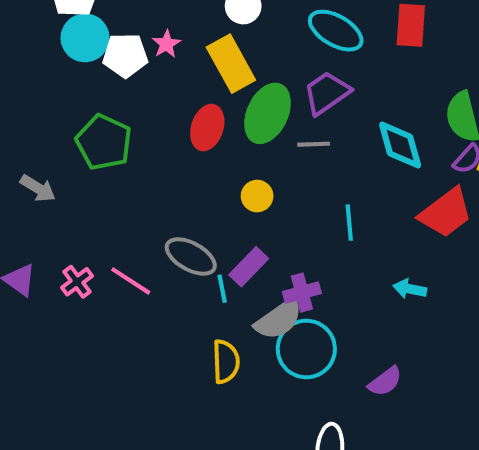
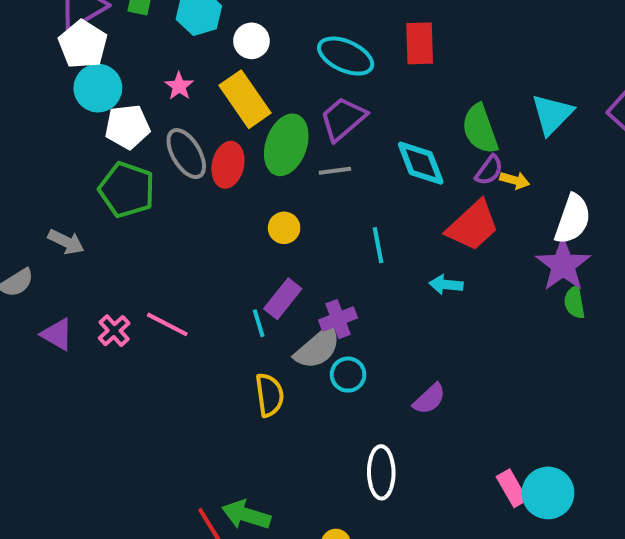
white pentagon: (125, 55) -> (127, 127), moved
gray ellipse: (191, 256) -> (186, 154), moved, turned 36
cyan arrow: (410, 289) -> (446, 285), moved
cyan circle: (306, 349) -> (348, 375), size x0.6

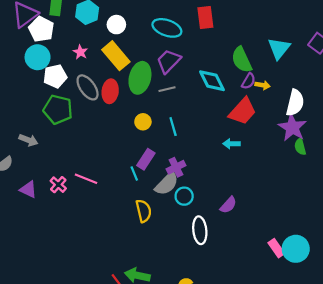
white pentagon: (83, 44) -> (41, 29), moved
cyan line: (378, 245) -> (173, 127), moved
white ellipse: (381, 472) -> (200, 230), moved

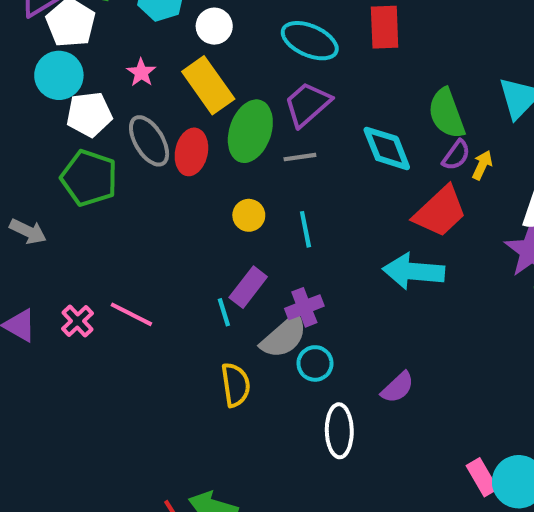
yellow arrow: (263, 85) -> (482, 165), turned -80
cyan arrow: (231, 144) -> (414, 271), size x1.8

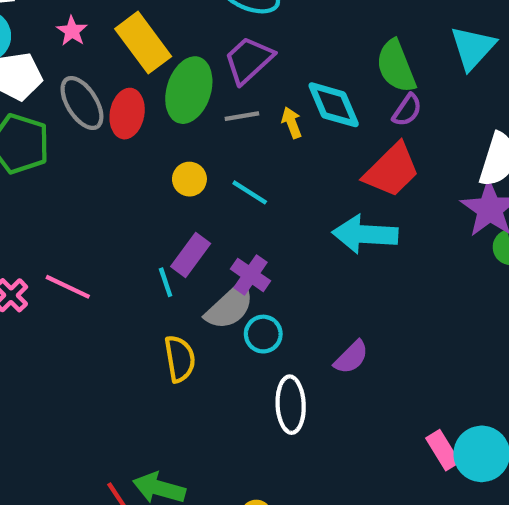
yellow arrow: (482, 165) -> (292, 123), moved, turned -44
cyan line: (305, 229) -> (250, 192), turned -45
purple cross: (304, 307) -> (251, 275), turned -33

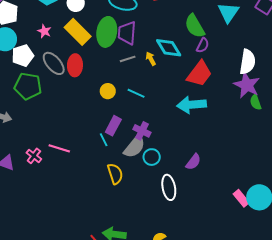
purple trapezoid: (249, 60) -> (127, 33), turned -35
green ellipse: (189, 90) -> (107, 32), moved

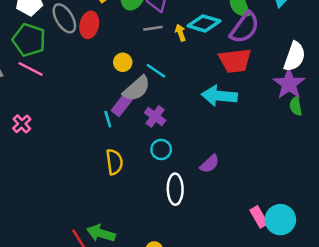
purple semicircle: (203, 45) -> (245, 28), size x1.8
cyan diamond: (169, 48) -> (204, 23), turned -52
red trapezoid: (199, 74) -> (235, 61), turned 36
gray semicircle: (134, 147) -> (137, 89), moved
pink line: (59, 148) -> (31, 69), moved

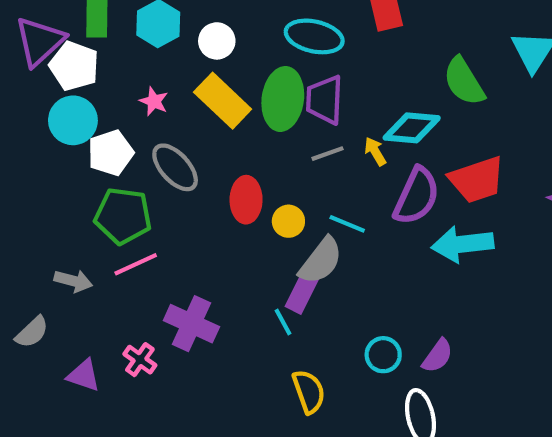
red ellipse: (89, 25) -> (246, 200), moved
purple semicircle: (245, 28) -> (416, 196), moved
pink line: (31, 69) -> (136, 264), turned -40
purple cross: (155, 116) -> (191, 324), moved, size x1.4
purple semicircle: (210, 164) -> (438, 356), moved

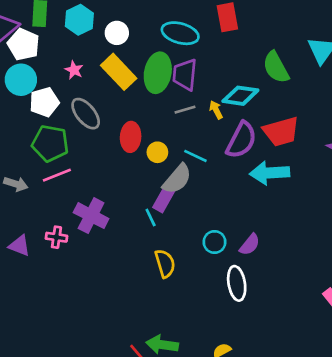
pink cross: (140, 360) -> (56, 237), turned -30

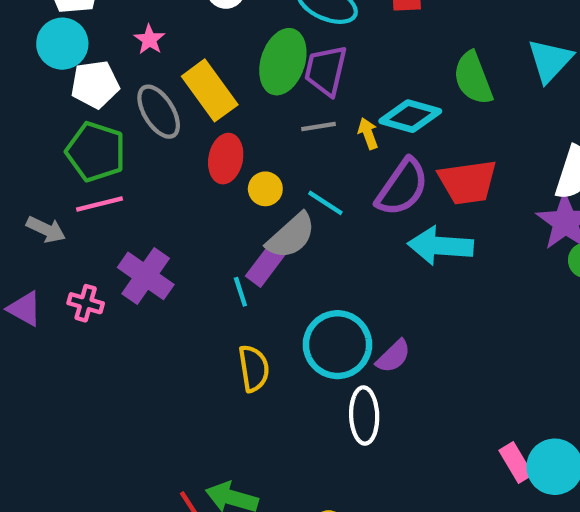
yellow rectangle: (119, 72) -> (210, 90), moved
gray arrow: (16, 184) -> (46, 229), moved
cyan circle: (214, 242) -> (337, 345), size x1.8

